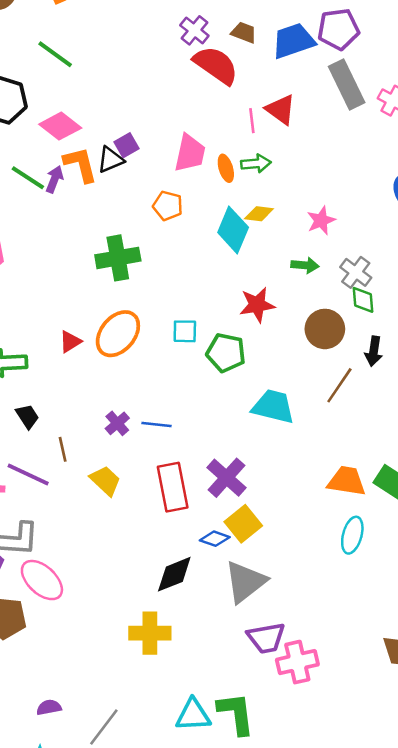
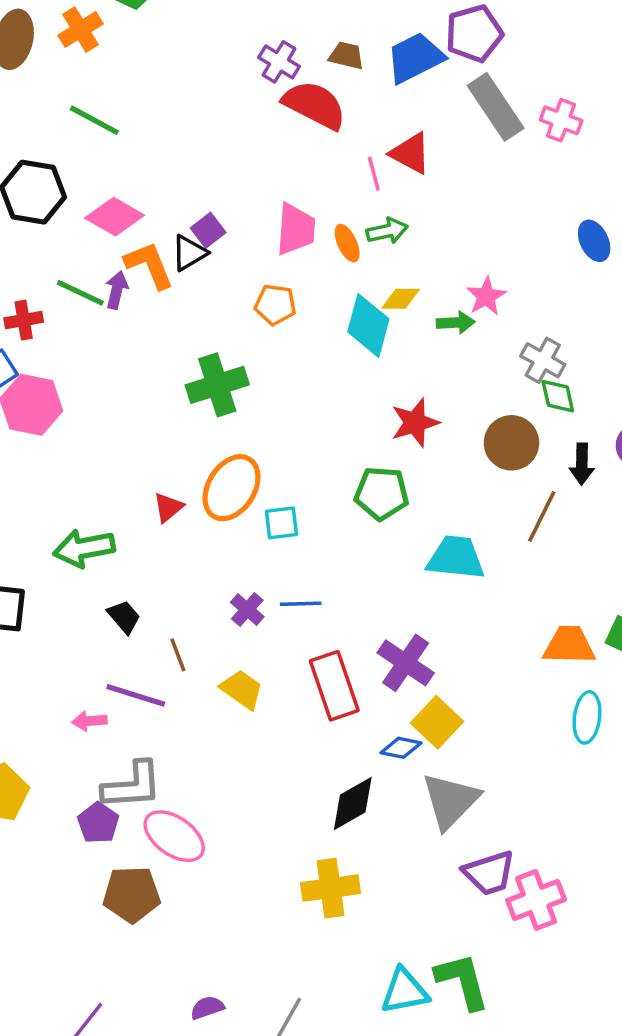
green arrow: (305, 265) -> (456, 323), moved
cyan square: (185, 331) -> (281, 523), moved

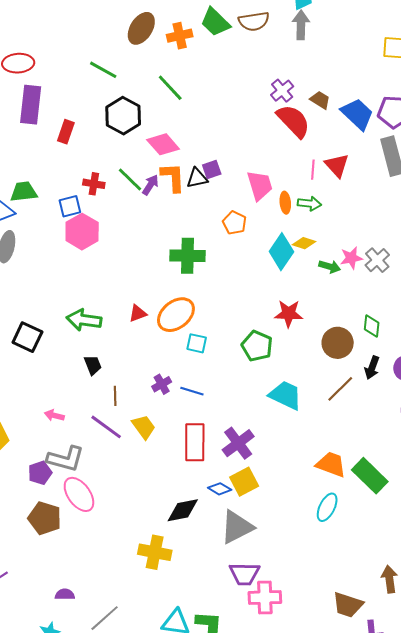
blue trapezoid: (415, 58) -> (357, 114), turned 51
pink trapezoid: (296, 229) -> (260, 185), turned -40
gray cross: (543, 360) -> (377, 260), moved
purple line: (136, 695) -> (106, 427), moved

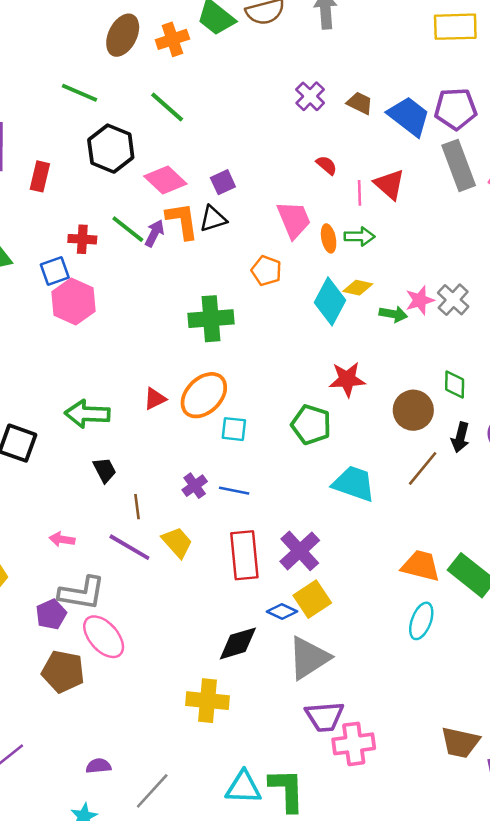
red semicircle: (293, 121) -> (327, 165), moved, size x0.5
purple square: (212, 169) -> (223, 182), moved

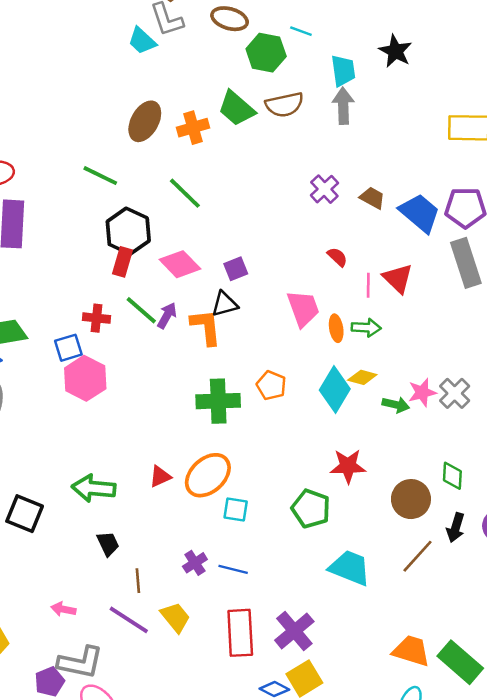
red rectangle: (40, 176) -> (122, 262), moved
orange L-shape: (182, 221) -> (206, 327), moved
orange pentagon: (266, 271) -> (271, 385), moved

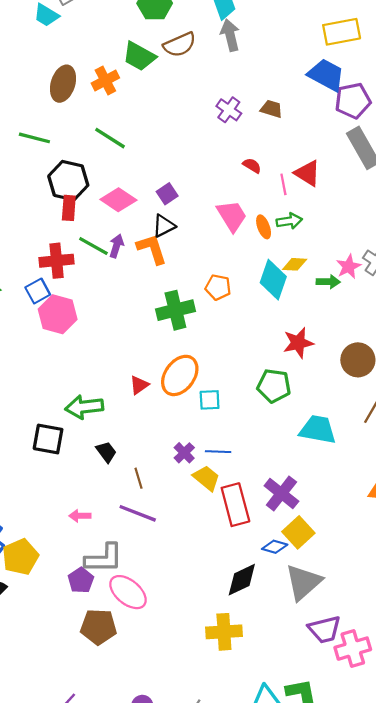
blue trapezoid: (420, 213) -> (326, 75), moved
red cross: (97, 318) -> (57, 261), size x1.4
black square: (25, 514) -> (48, 439), moved
yellow trapezoid: (175, 617) -> (206, 478), moved

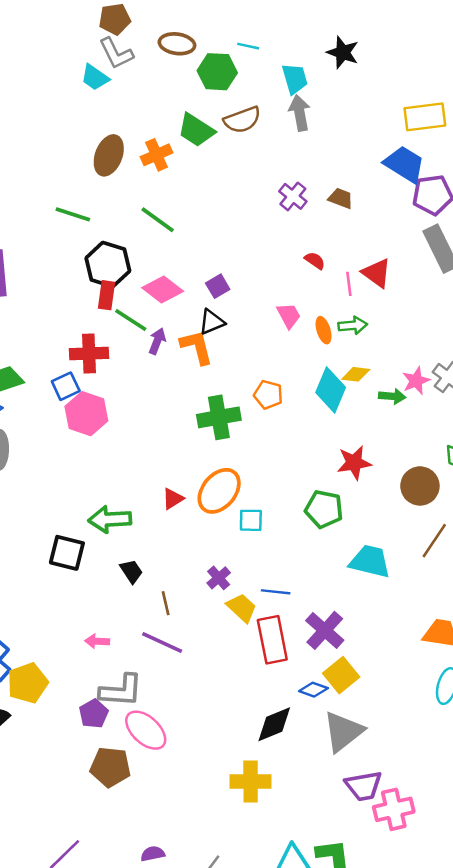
pink trapezoid: (232, 216) -> (289, 315), size x0.7
green line: (93, 246) -> (131, 320), moved
blue line: (218, 452) -> (276, 592), moved

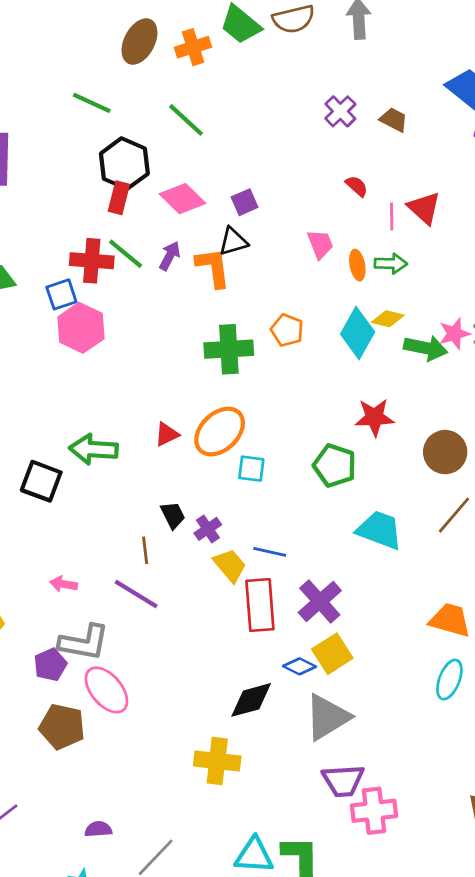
green line: (131, 320) -> (126, 254), moved
green arrow: (392, 396) -> (426, 348), size x1.4
black trapezoid: (131, 571) -> (173, 515), moved

